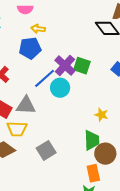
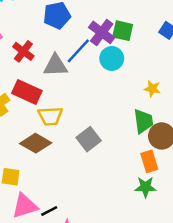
cyan circle: (60, 88) -> (112, 58), moved
gray triangle: (26, 105) -> (55, 65), moved

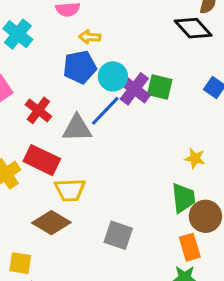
cyan circle: (112, 58) -> (113, 76), moved
gray square: (89, 139) -> (118, 235), moved, turned -35

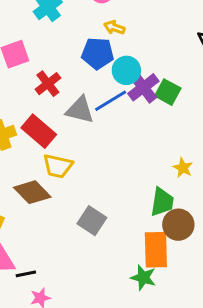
orange rectangle: (190, 247) -> (156, 250), size x1.4

